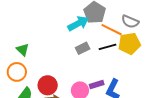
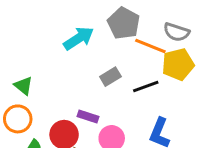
cyan arrow: (78, 23) -> (79, 38), moved
black line: (108, 47) -> (146, 86), moved
purple rectangle: (97, 85) -> (88, 117), moved, turned 40

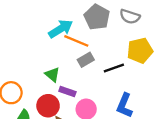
gray semicircle: (176, 32) -> (130, 17), moved
orange line: (150, 46) -> (76, 41), moved
green triangle: (23, 86) -> (52, 75), moved

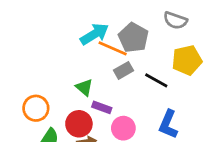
gray pentagon: (97, 17) -> (133, 38), moved
black line: (114, 68) -> (156, 80), turned 48

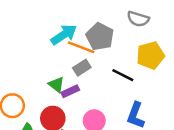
gray rectangle: (123, 70) -> (82, 68), moved
purple rectangle: (102, 107) -> (70, 91), moved, turned -42

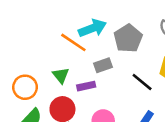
orange line: (81, 47) -> (73, 42), moved
green triangle: (56, 85) -> (61, 75), moved

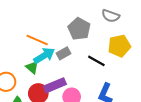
cyan arrow: (92, 28) -> (44, 56), moved
purple rectangle: (86, 86) -> (55, 85), moved, size x1.5

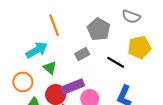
orange line: (37, 40) -> (54, 25), moved, turned 45
cyan arrow: (44, 56) -> (37, 50), moved

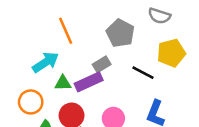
green triangle: (50, 68) -> (63, 83), turned -40
purple rectangle: (73, 87) -> (89, 82), moved

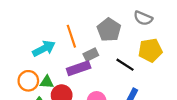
orange line: (66, 31) -> (71, 36), moved
green triangle: (63, 83) -> (47, 82), moved

